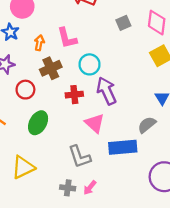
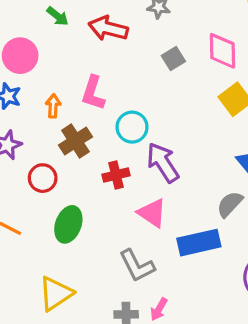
pink L-shape: (67, 38) -> (93, 93), turned 40

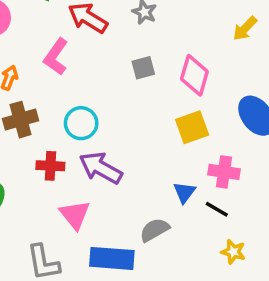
pink L-shape: (93, 93) -> (56, 57), moved
purple arrow: (163, 163) -> (101, 168), turned -45

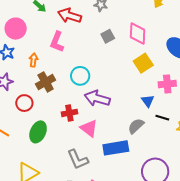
red cross: (50, 166) -> (69, 113), moved
black line: (217, 209) -> (162, 118), moved

